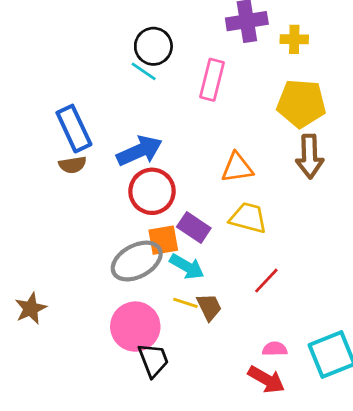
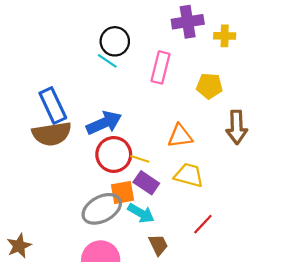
yellow pentagon: (301, 103) -> (209, 86), moved, size x0.7
brown semicircle: (73, 165) -> (52, 134), size x1.8
yellow line: (185, 303) -> (140, 159), moved

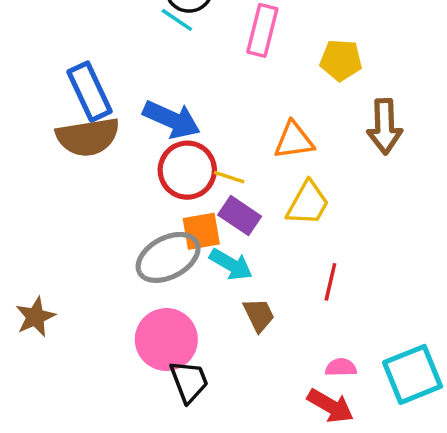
blue arrow: (104, 123) -> (172, 119), turned 48
yellow trapezoid: (189, 175) -> (308, 203), turned 104
red line: (203, 224) -> (330, 282), turned -30

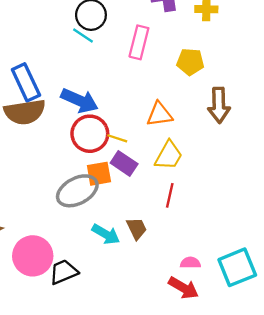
cyan arrow: (231, 264) -> (106, 234), moved
red line: (330, 282) -> (170, 195), moved
pink circle: (166, 339) -> (33, 256), moved
black trapezoid: (189, 381) -> (64, 272), moved, turned -92

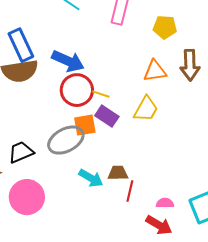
orange triangle: (159, 114) -> (155, 71), moved
red line: (170, 195) -> (130, 191), moved
brown trapezoid: (137, 228) -> (118, 173), turned -65
black trapezoid: (64, 272) -> (21, 152), moved

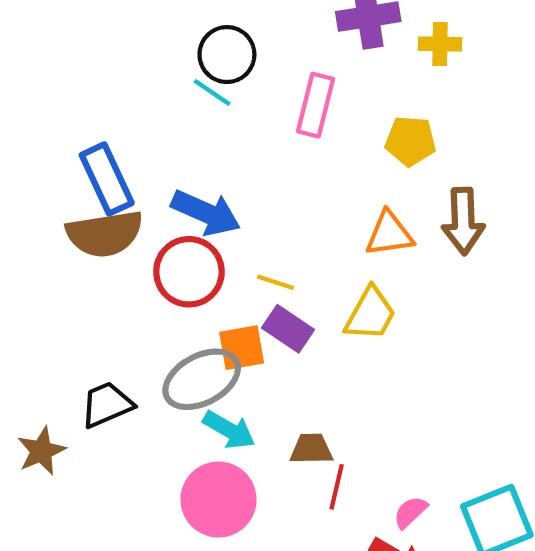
red circle: (77, 90) -> (189, 272), moved
cyan arrow: (91, 178) -> (229, 430), moved
pink circle: (27, 197) -> (218, 500), moved
pink semicircle: (165, 203) -> (410, 512), turned -42

